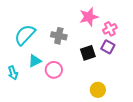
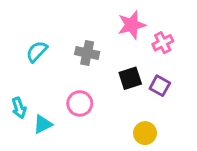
cyan semicircle: (25, 35) -> (37, 52), size x0.7
purple square: (108, 47) -> (160, 86), moved
cyan triangle: (35, 61) -> (43, 124), moved

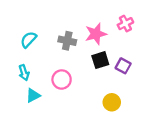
pink star: (132, 25) -> (96, 34), moved
pink cross: (163, 43) -> (125, 24), moved
cyan arrow: (19, 108) -> (24, 73), moved

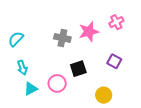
cyan semicircle: (29, 40) -> (16, 39), moved
black square: (100, 60) -> (78, 69), moved
pink circle: (62, 79) -> (57, 83), moved

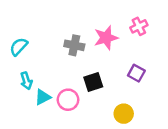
cyan triangle: (31, 89) -> (43, 97), moved

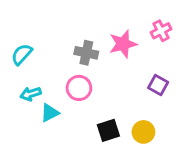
cyan arrow: (26, 81) -> (31, 94), turned 90
black square: (93, 82) -> (108, 130), moved
pink circle: (68, 100) -> (79, 88), moved

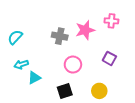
pink cross: (161, 31) -> (111, 21), turned 32
pink circle: (79, 88) -> (73, 65), moved
black square: (108, 130) -> (65, 91), moved

